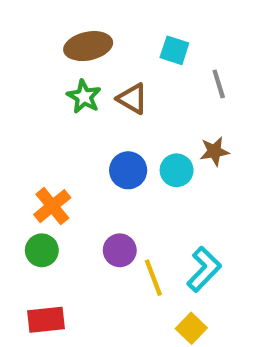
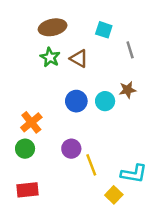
cyan L-shape: (204, 269) -> (134, 174), moved, turned 56

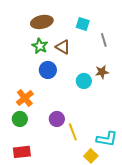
blue circle: (76, 101) -> (48, 70), moved

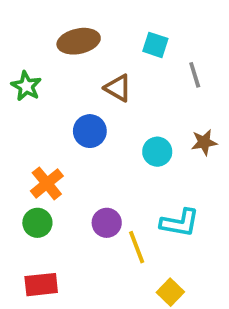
green star: (40, 46) -> (26, 86), moved
brown star: (102, 72) -> (204, 142), moved
cyan L-shape: (107, 139) -> (180, 223), moved

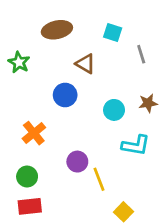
green circle: (37, 223) -> (27, 177), moved
cyan L-shape: (180, 223) -> (136, 145), moved

